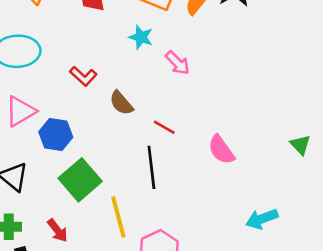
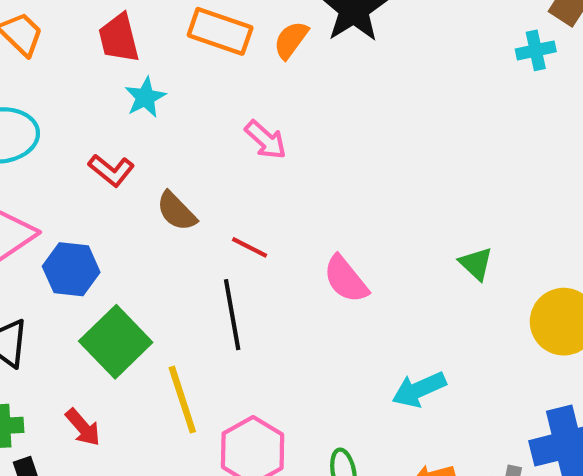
cyan star: (141, 37) -> (145, 97), moved, turned 30

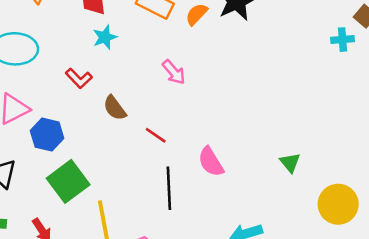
black line: (232, 315) -> (169, 188), moved

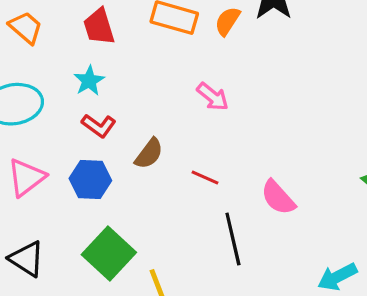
cyan star: (105, 37) -> (89, 81), moved
brown semicircle: (115, 108) -> (149, 154), turned -96
blue hexagon: (47, 135) -> (90, 179), moved

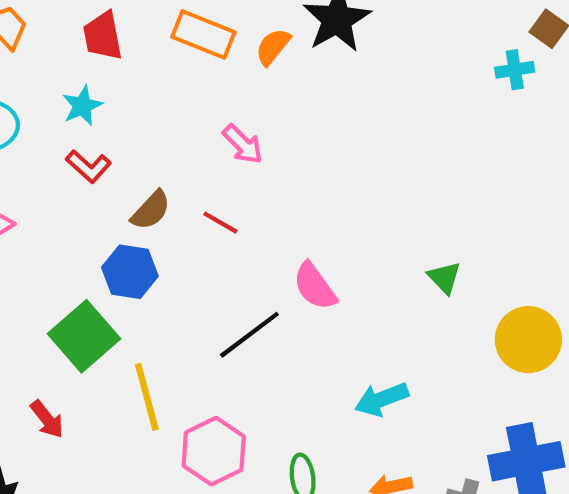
red line: (205, 178) -> (220, 223), moved
blue hexagon: (90, 179) -> (130, 272), moved
black line: (233, 239) -> (249, 335), turned 60

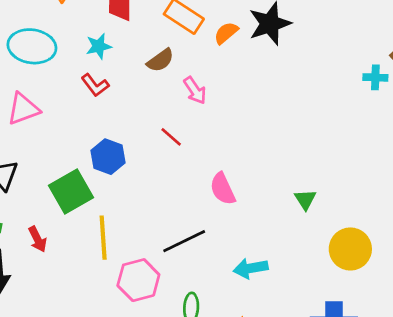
brown semicircle: (151, 210) -> (160, 60), moved
black line: (249, 335) -> (184, 241), moved

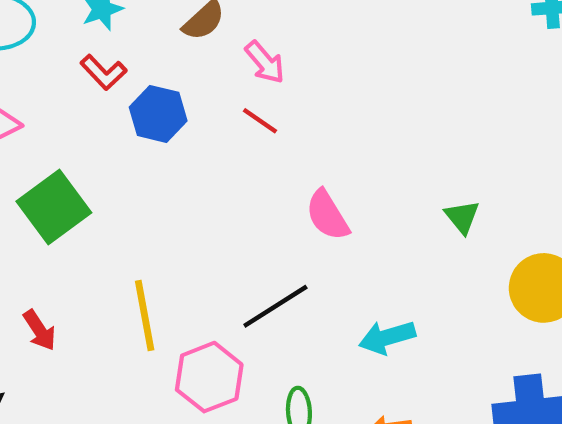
red line: (171, 137) -> (260, 121), moved
blue hexagon: (108, 157) -> (158, 114), moved
green square: (71, 192) -> (54, 207), moved

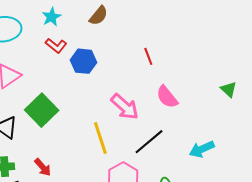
pink arrow: (265, 62) -> (125, 107), moved, size x1.4
red line: (260, 121) -> (148, 56), moved, turned 42
yellow line: (145, 315) -> (100, 138), moved

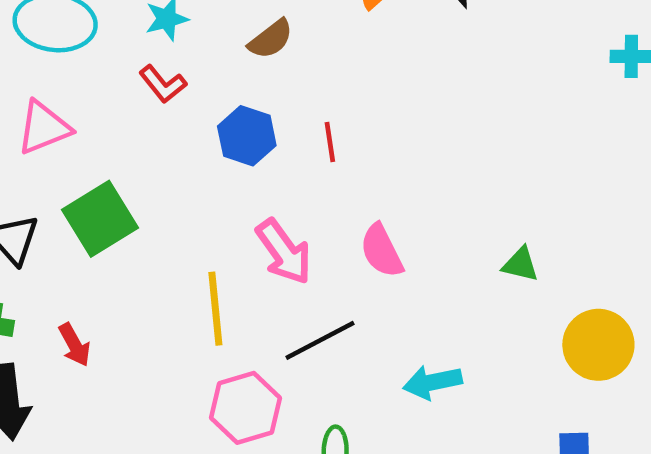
red line: (148, 56) -> (330, 142), moved
blue hexagon: (83, 61) -> (247, 136), moved
green triangle: (229, 89) -> (520, 264), turned -42

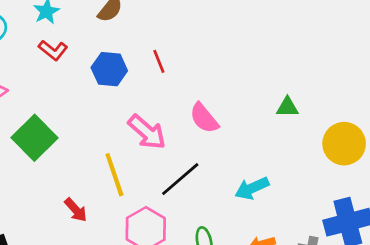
red arrow: (75, 345) -> (76, 210), moved

